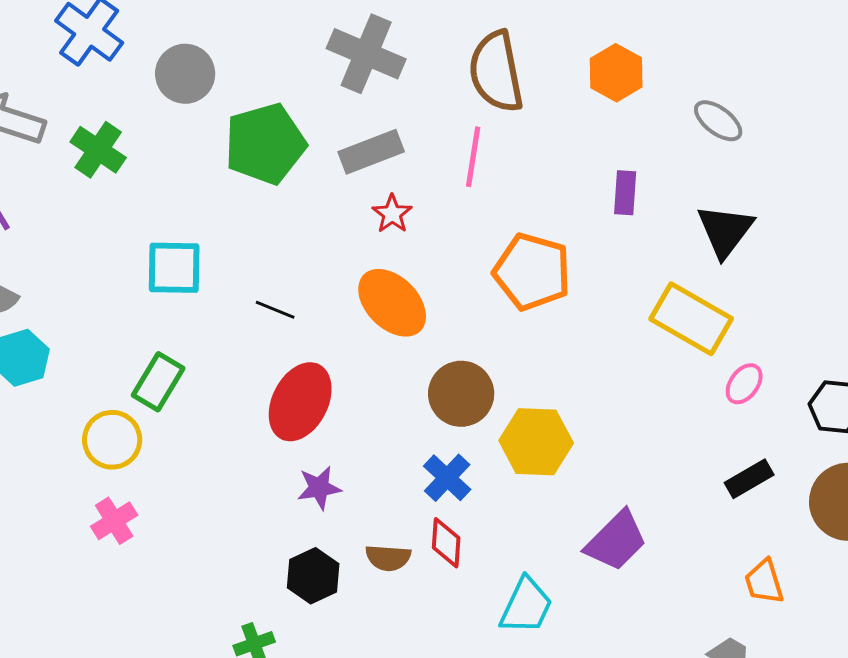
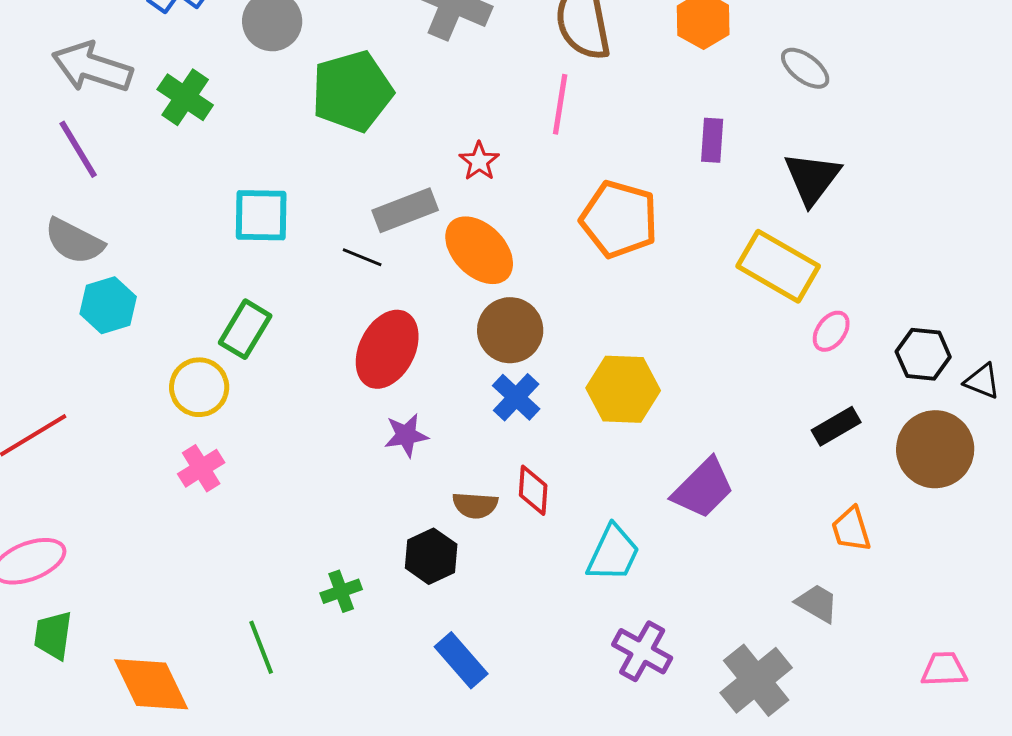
gray rectangle: (371, 152) -> (405, 210), moved
brown circle: (461, 394) -> (510, 330), moved
blue cross: (447, 478) -> (516, 397), moved
black hexagon: (313, 576) -> (431, 556), moved

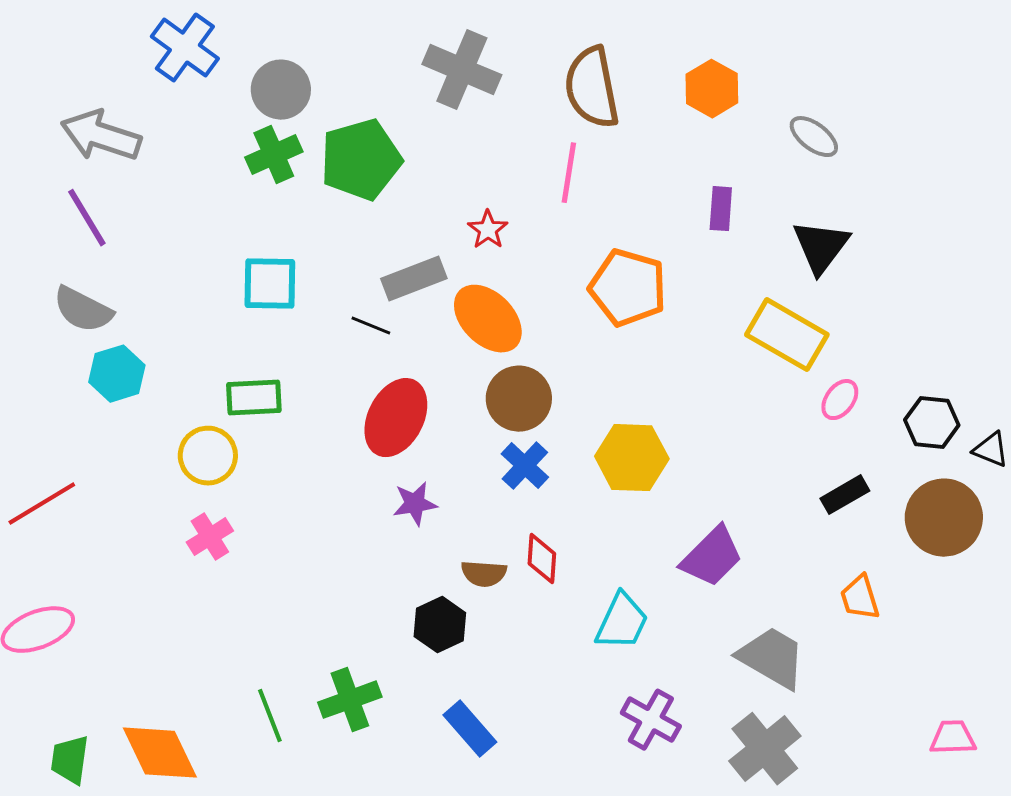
green cross: (185, 97) -> (274, 155), moved, turned 32
green rectangle: (245, 329) -> (254, 398), turned 56
green cross: (341, 591) -> (350, 700), moved, size x1.5
gray trapezoid: (817, 603) -> (772, 658), moved, size x1.6
green trapezoid: (53, 635) -> (70, 760), moved

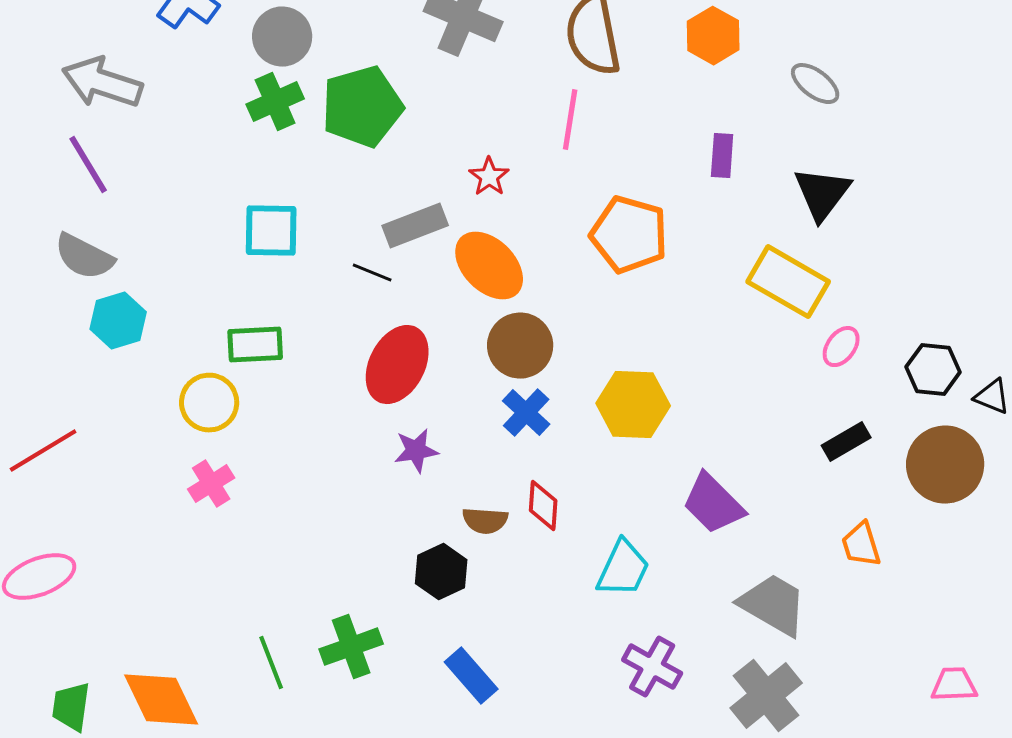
purple trapezoid: (712, 557) -> (713, 504), turned 90

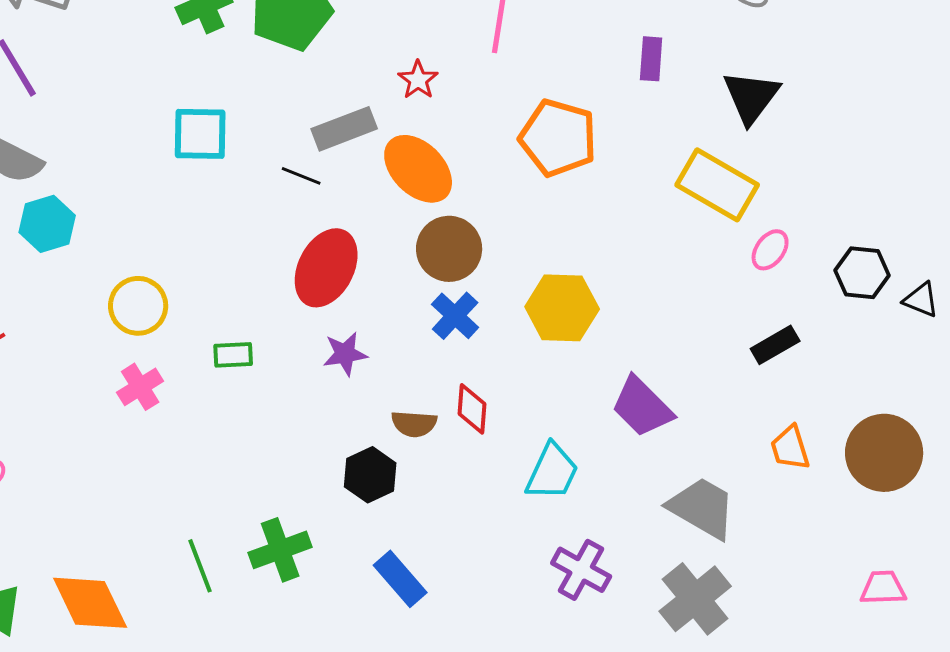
green rectangle: (255, 345) -> (233, 355), moved, size x0.7
brown circle: (945, 465) -> (884, 453), moved

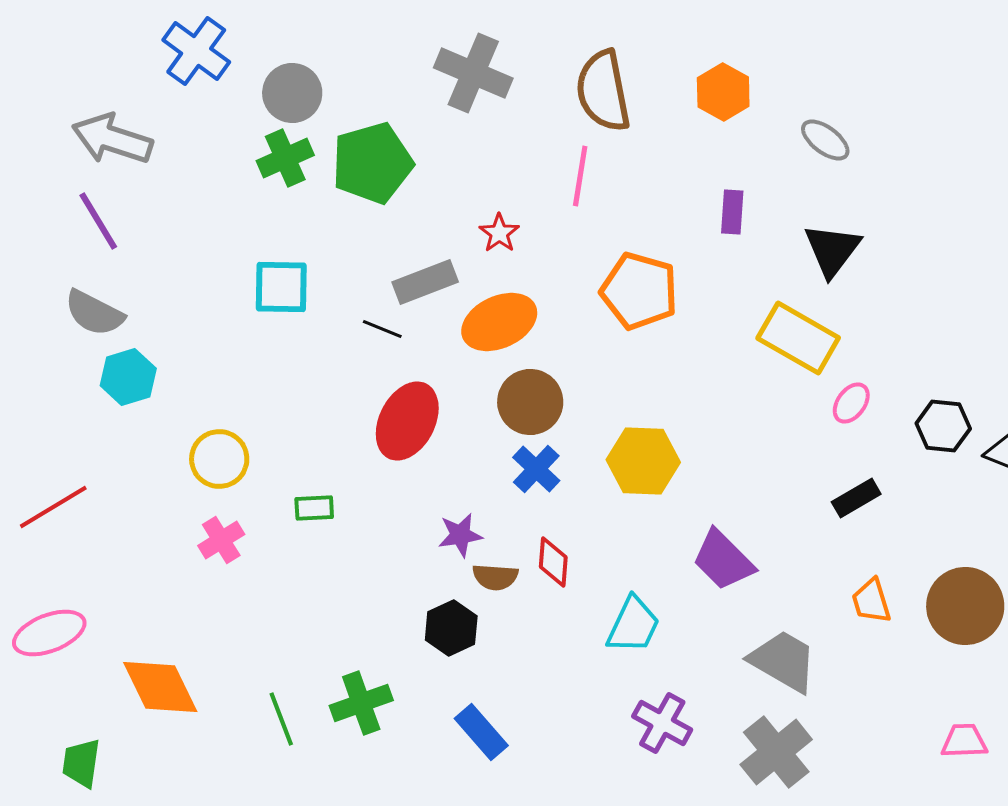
orange ellipse: (418, 169) -> (499, 322), turned -70
purple star: (345, 354) -> (460, 535), moved
orange diamond: (90, 603) -> (160, 687), moved

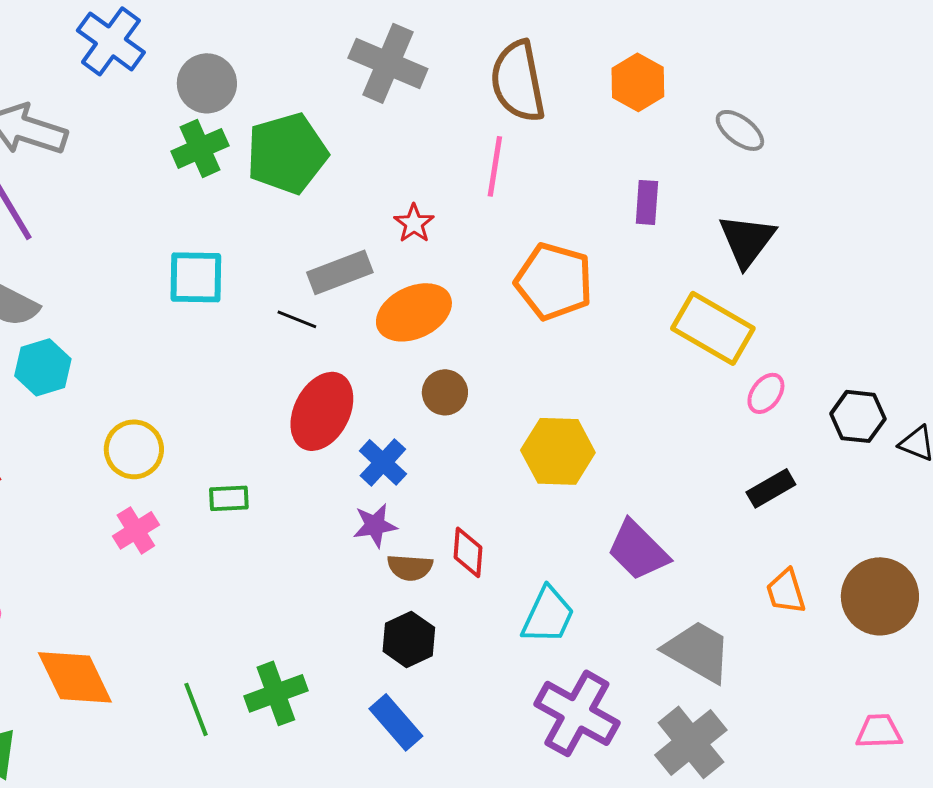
brown circle: (530, 402) -> (445, 392), size x0.7
blue cross: (536, 469) -> (383, 462), moved
black hexagon: (451, 628) -> (409, 639), moved
purple cross: (662, 723) -> (577, 713), size x1.4

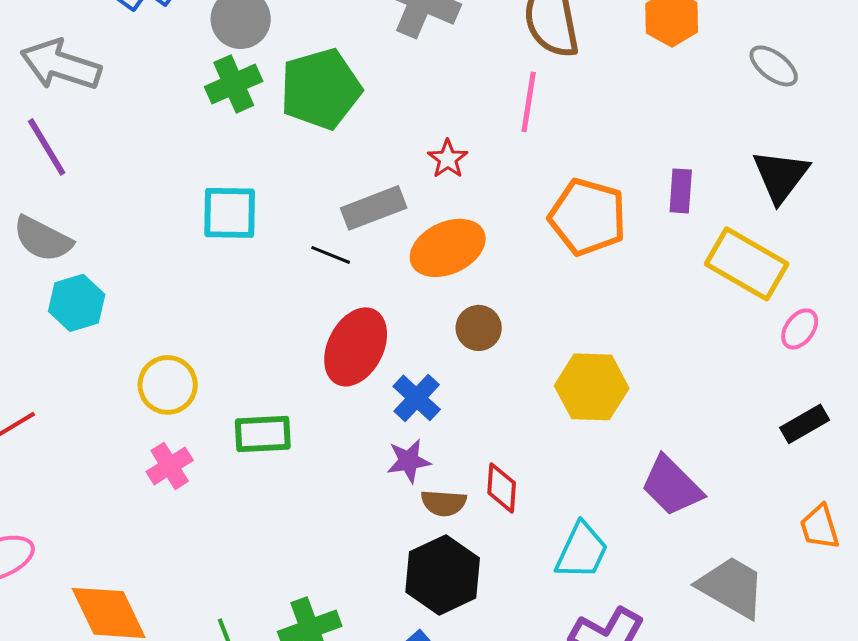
purple rectangle: (647, 202) -> (681, 191), moved
green rectangle: (229, 498) -> (263, 434), size x1.4
black hexagon: (409, 639) -> (443, 575), size x1.4

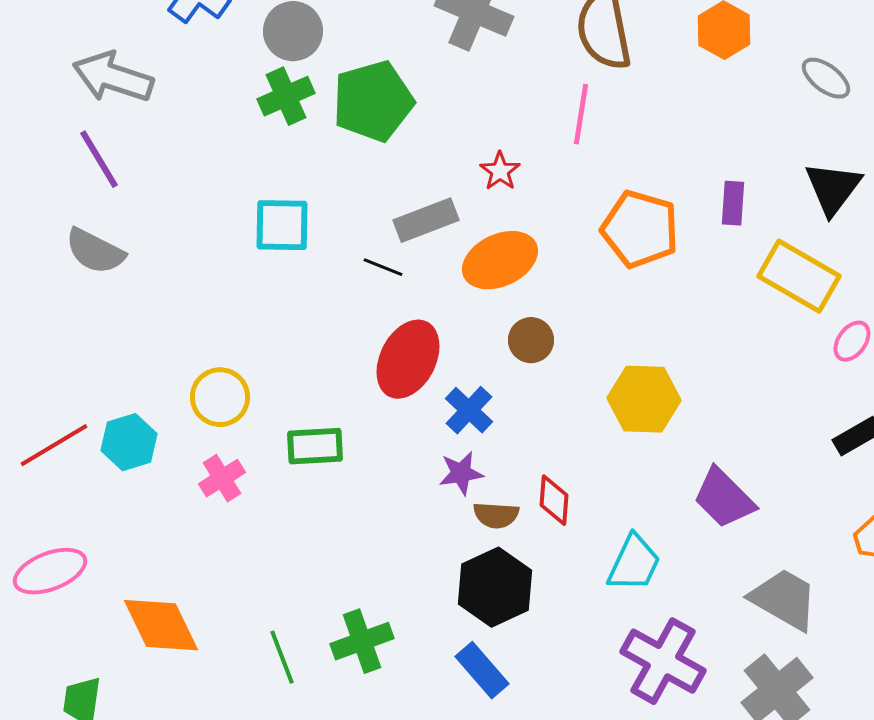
cyan hexagon: (77, 303) -> (129, 442), moved

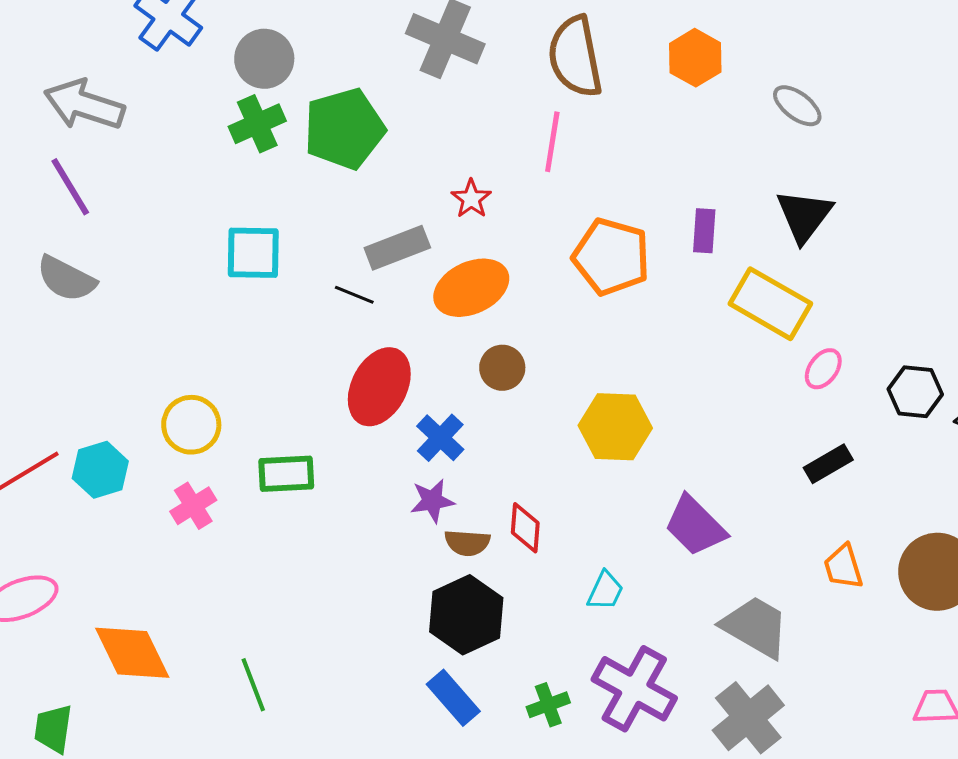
cyan trapezoid: (634, 563) -> (605, 591), size x0.7
green cross: (362, 641) -> (548, 705), moved, size x0.7

